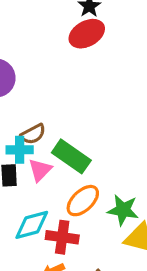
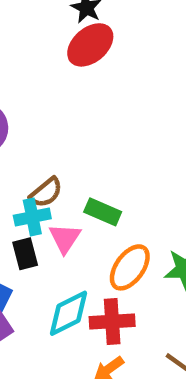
green rectangle: (71, 156) -> (103, 212), size x0.7

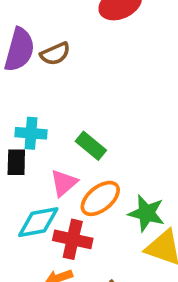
brown semicircle: (46, 192) -> (55, 54), moved
pink triangle: (65, 238) -> (64, 183), moved

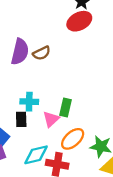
green rectangle: (91, 146) -> (66, 107), turned 66
pink triangle: (64, 183) -> (51, 119), moved

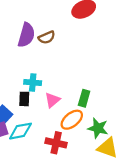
green rectangle: (66, 107) -> (84, 98), moved
cyan diamond: (36, 155) -> (20, 131), moved

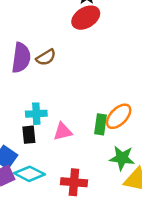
pink triangle: (52, 100) -> (63, 132), turned 35
orange ellipse: (72, 120) -> (119, 116), moved
cyan diamond: (20, 131) -> (29, 174), turned 45

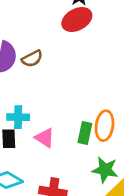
orange ellipse: (119, 116) -> (105, 126), turned -40
pink triangle: (63, 132) -> (45, 138), turned 42

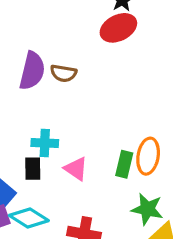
brown semicircle: (32, 59) -> (63, 73), turned 35

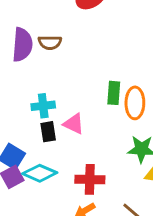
green rectangle: (124, 164) -> (114, 93), moved
black rectangle: (33, 169) -> (48, 132), moved

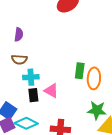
brown semicircle: (50, 43) -> (19, 59), moved
purple semicircle: (22, 45) -> (19, 34), size x0.6

